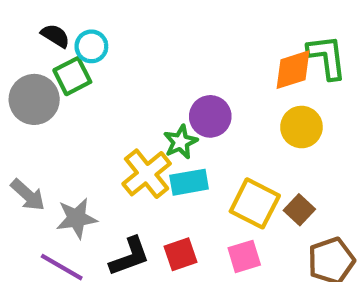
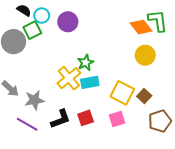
orange diamond: (293, 70) -> (141, 27), turned 70
purple circle: (210, 116) -> (68, 22), moved

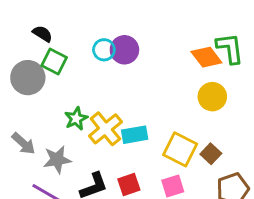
cyan circle: (42, 15) -> (104, 50), moved
purple circle: (68, 22) -> (124, 50), moved
green square: (32, 30) -> (54, 61), turned -36
green star: (86, 63) -> (76, 119), moved

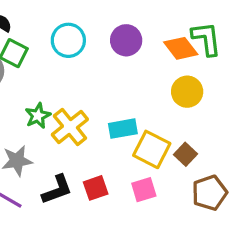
cyan circle: (104, 50) -> (68, 40), size x1.4
purple circle: (124, 50) -> (126, 40), moved
cyan rectangle: (135, 135) -> (123, 129), moved

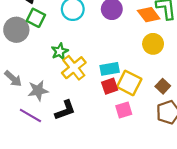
green star: (38, 116) -> (60, 51), moved
brown square: (186, 154) -> (163, 86), moved
red square: (96, 188) -> (110, 86), moved

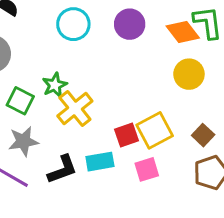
green square: (36, 18) -> (20, 101), moved
cyan rectangle: (110, 69) -> (100, 162), moved
yellow square: (129, 83) -> (155, 130), turned 35

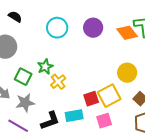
yellow circle: (189, 74) -> (127, 73), moved
yellow cross: (75, 108) -> (58, 82), size x0.7

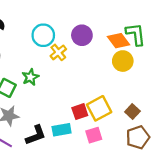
yellow circle: (127, 73) -> (123, 61), moved
yellow cross: (58, 82) -> (58, 52), moved

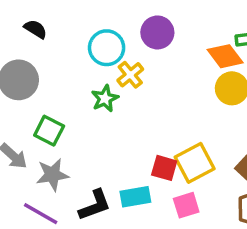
purple circle: (82, 35) -> (157, 32), moved
green star: (30, 77) -> (105, 99), moved
red square: (80, 112) -> (164, 168), turned 35

